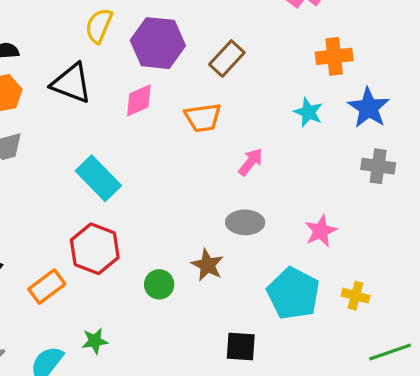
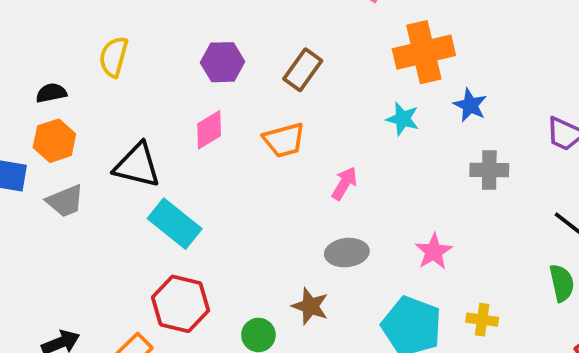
yellow semicircle: (99, 26) -> (114, 57), moved
purple hexagon: (158, 43) -> (223, 62), size x0.7
orange cross: (334, 56) -> (424, 52), size x1.4
black triangle: (71, 83) -> (137, 165), moved
blue star: (369, 108) -> (470, 105), size x0.7

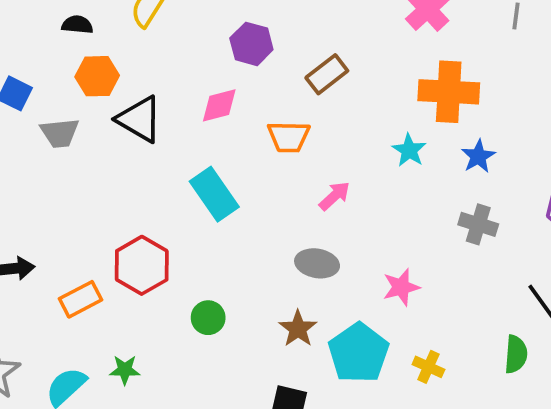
orange hexagon: (54, 141) -> (97, 76), moved
cyan rectangle: (175, 224) -> (214, 194), moved
brown star: (310, 306) -> (298, 329), moved

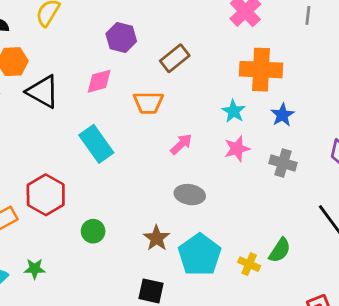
gray ellipse: (317, 263) -> (190, 195), moved
pink star: (401, 287) -> (237, 149), moved
green semicircle: (516, 354) -> (280, 250), moved, turned 30

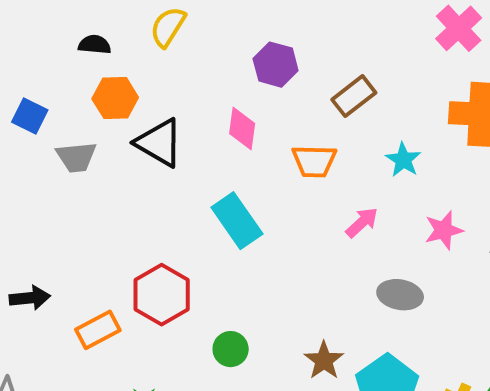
pink diamond: (99, 81) -> (242, 128), turned -68
cyan star: (234, 111) -> (403, 160), moved
gray ellipse: (190, 195) -> (400, 295), moved

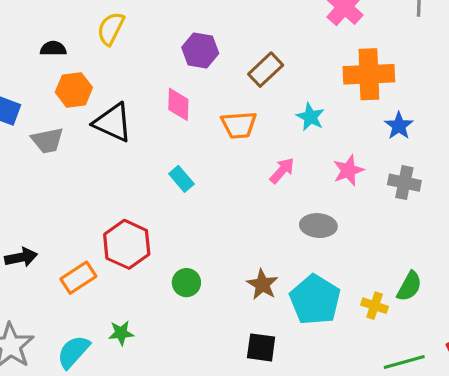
cyan rectangle: (237, 221) -> (181, 179), size x0.6

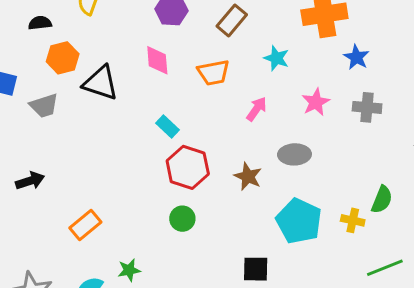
red hexagon: (127, 244) -> (188, 167), moved
black arrow: (21, 257) -> (30, 181), moved
brown star: (262, 284) -> (248, 176), moved

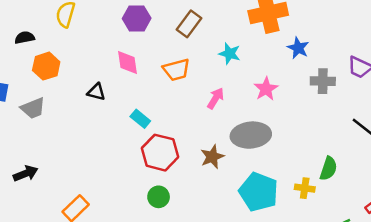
black triangle: (101, 83) -> (96, 92), moved, size x0.6
gray cross: (367, 107) -> (323, 81), moved
gray ellipse: (294, 154) -> (251, 135), size x1.4
brown star: (248, 176) -> (212, 157), turned 30

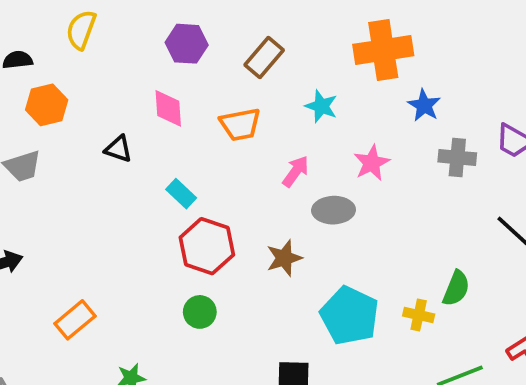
gray ellipse: (251, 135) -> (334, 210), moved, size x0.7

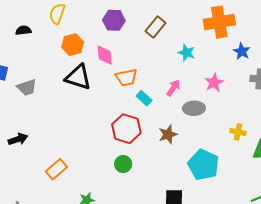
orange hexagon: (47, 105) -> (73, 45), moved
orange trapezoid: (240, 124) -> (126, 77), moved
black triangle: (118, 149) -> (78, 77), size x1.8
cyan rectangle: (181, 194) -> (144, 98), moved
yellow cross: (419, 315) -> (238, 132), moved

